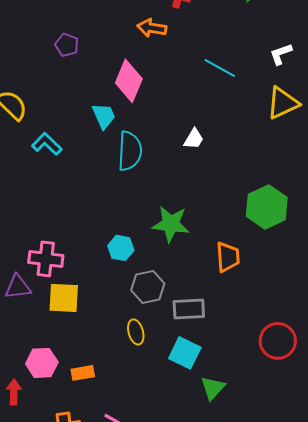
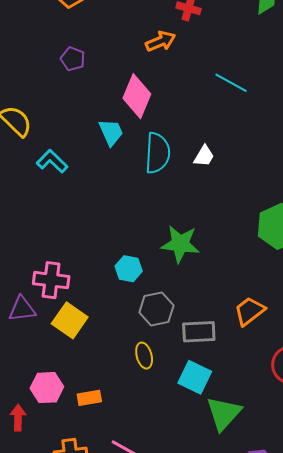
orange arrow: (152, 28) -> (161, 41), turned 148
cyan semicircle: (130, 151) -> (158, 153), moved
orange trapezoid: (228, 257) -> (249, 311), moved, turned -124
yellow square: (64, 298) -> (70, 320), turned 32
green triangle: (213, 388) -> (224, 413), size x1.4

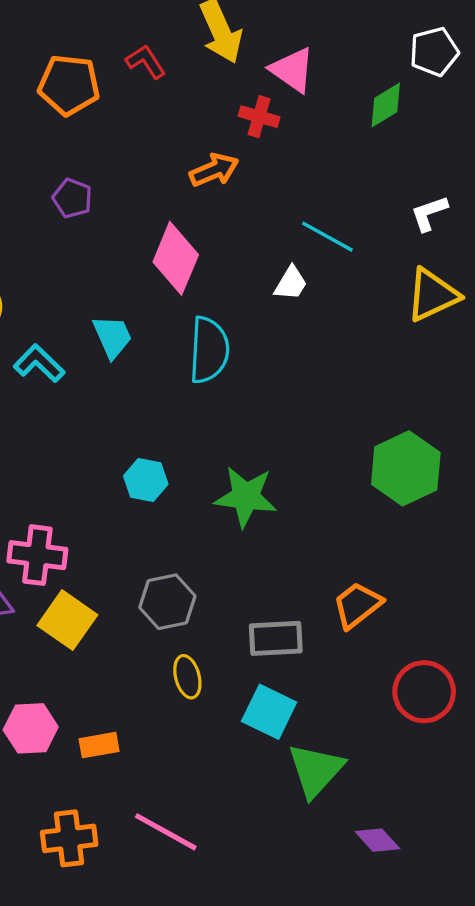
cyan trapezoid: (111, 132) -> (112, 337), moved
white trapezoid: (204, 156) -> (291, 283), moved
cyan hexagon: (129, 269) -> (146, 480), moved
gray hexagon: (156, 309) -> (167, 602), moved

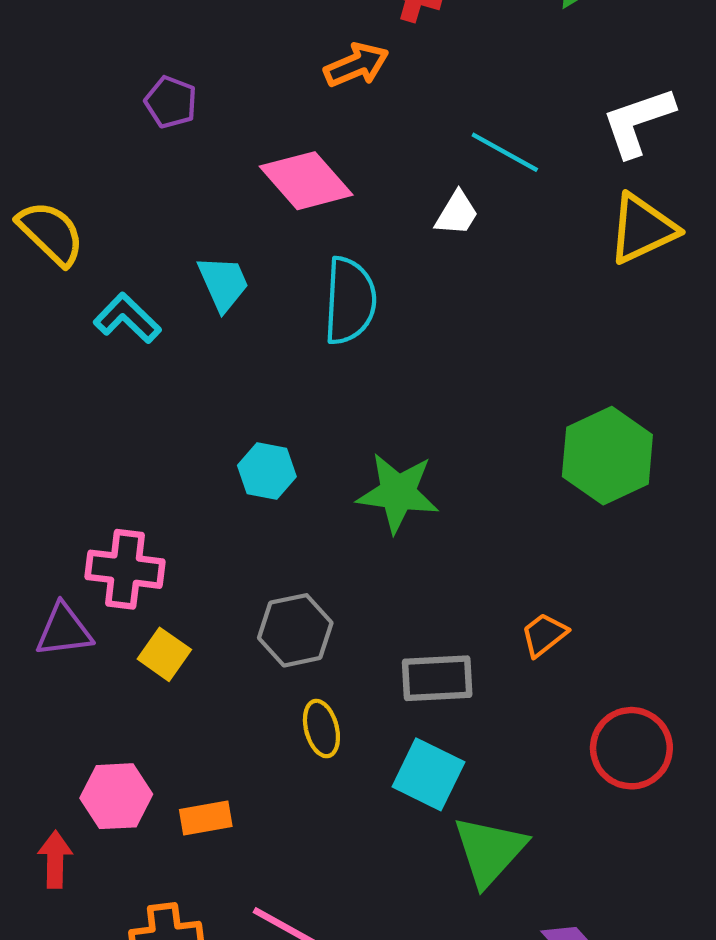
white L-shape: (429, 213) -> (638, 122), size x1.5
pink diamond: (176, 258) -> (306, 181), turned -64
orange trapezoid: (357, 605) -> (544, 635), size x0.7
yellow square: (67, 620) -> (164, 654), size x0.7

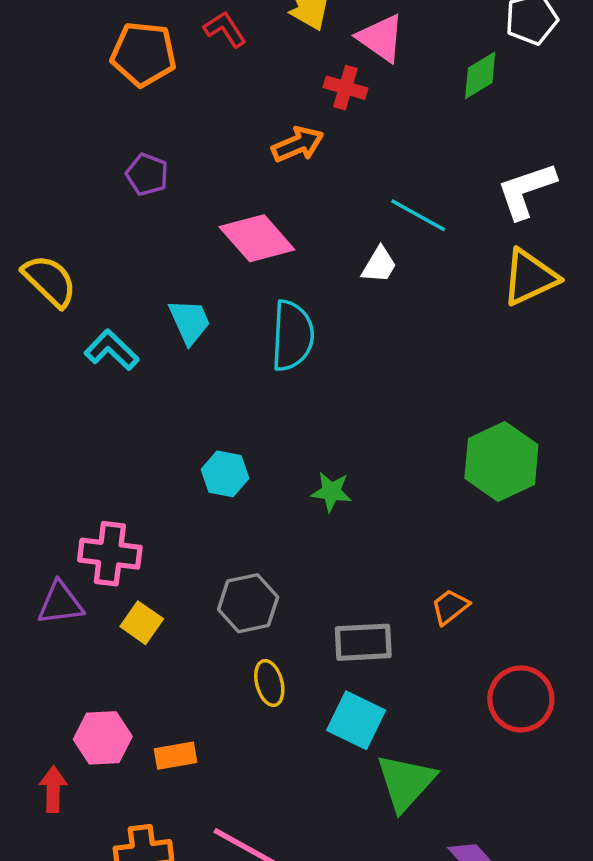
green star: (398, 493) -> (331, 492), size x0.6

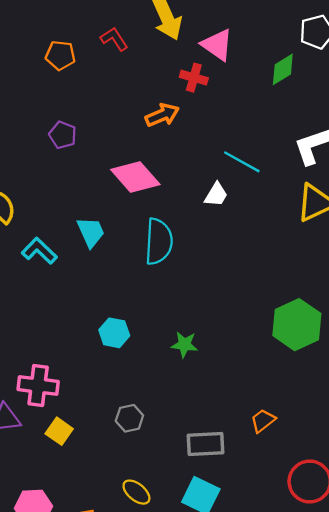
orange pentagon: (144, 54) -> (60, 55), size x0.7
gray hexagon: (248, 603) -> (129, 418), size x0.7
yellow ellipse: (269, 683) -> (136, 492), moved, turned -36

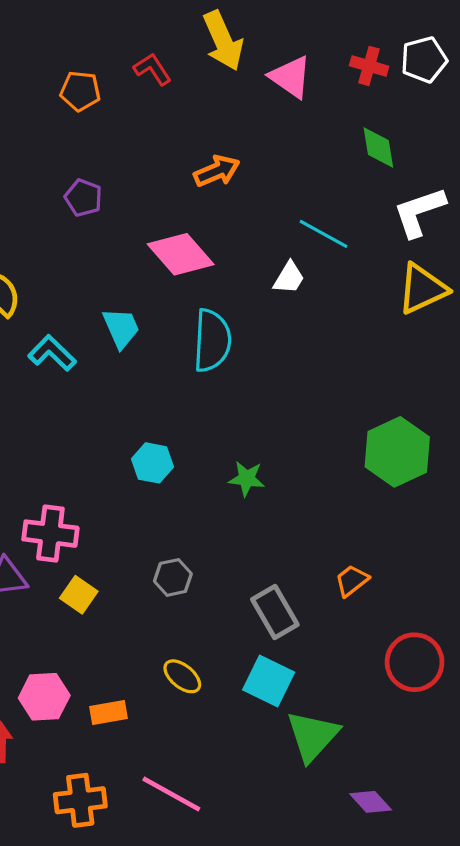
green diamond: (283, 69) -> (378, 148), moved, turned -68
red cross: (194, 78) -> (369, 66), moved
gray rectangle: (206, 444) -> (275, 612), turned 63

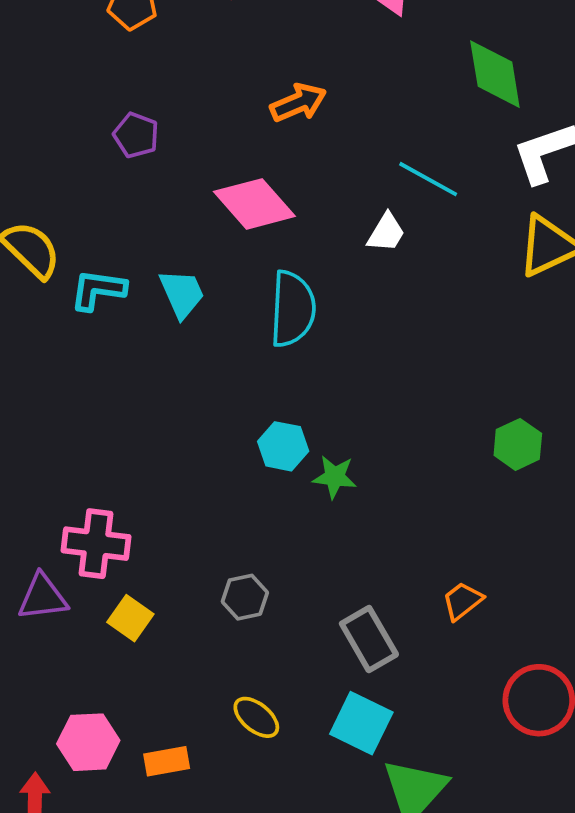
green diamond: (378, 148) -> (495, 74), size x1.4
cyan L-shape: (52, 353) -> (98, 290), moved, turned -36
green hexagon: (397, 452) -> (518, 444), size x0.6
cyan hexagon: (152, 463) -> (283, 446), moved

